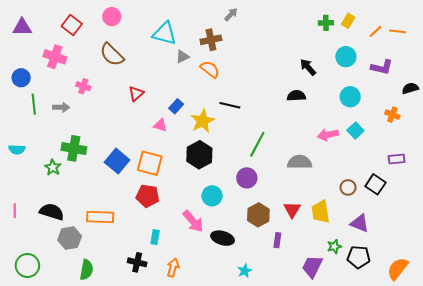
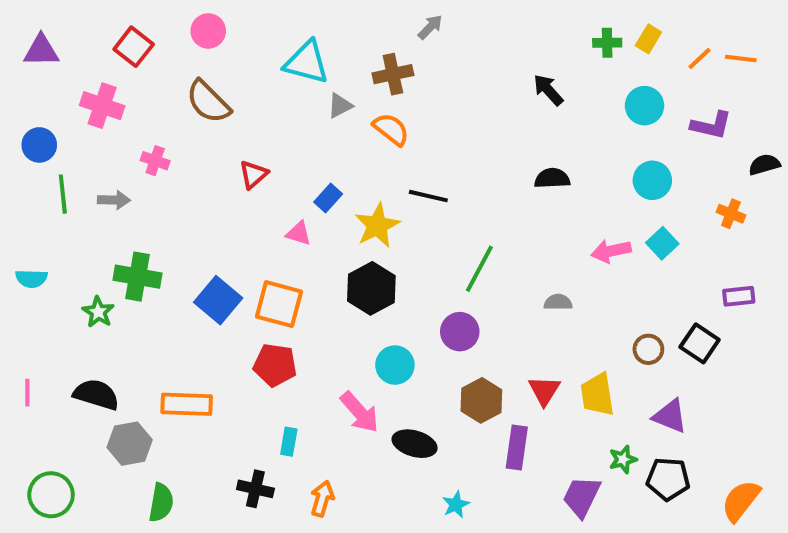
black arrow: (308, 67) -> (548, 90), moved
gray semicircle: (300, 162) -> (558, 302), size x0.6
purple rectangle: (277, 240) -> (517, 448), size x1.5

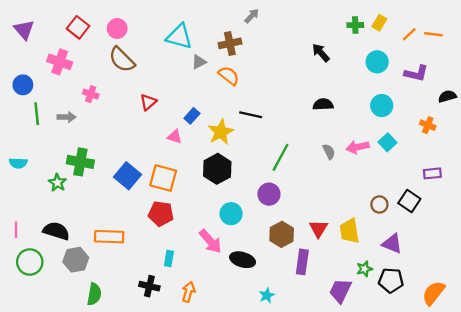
pink circle: (208, 31) -> (117, 28), moved
purple triangle: (41, 51) -> (24, 30), turned 50
gray semicircle: (558, 302) -> (329, 152), moved, turned 63
green circle: (51, 495) -> (30, 262), moved

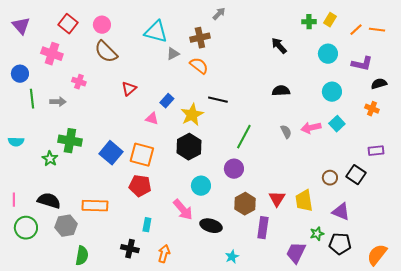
black semicircle: (447, 96) -> (379, 84), moved

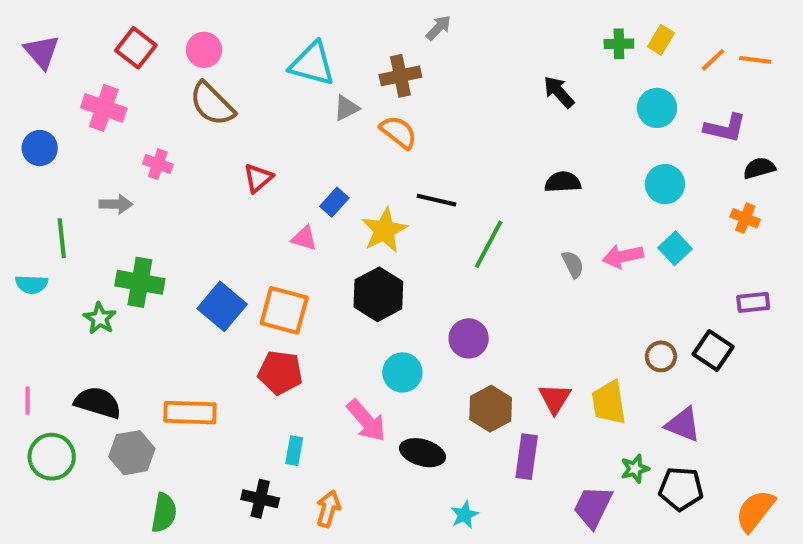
green line: (32, 99) -> (62, 238), moved
green line: (244, 137) -> (489, 244), moved

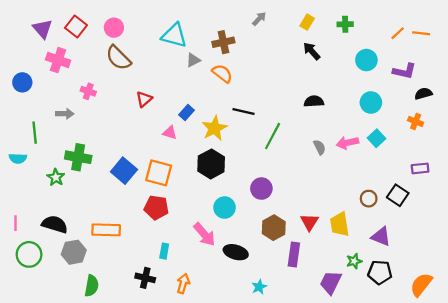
gray arrow: (439, 28) -> (259, 19), moved
yellow rectangle: (661, 40) -> (307, 22), moved
purple triangle: (42, 52) -> (42, 29), moved

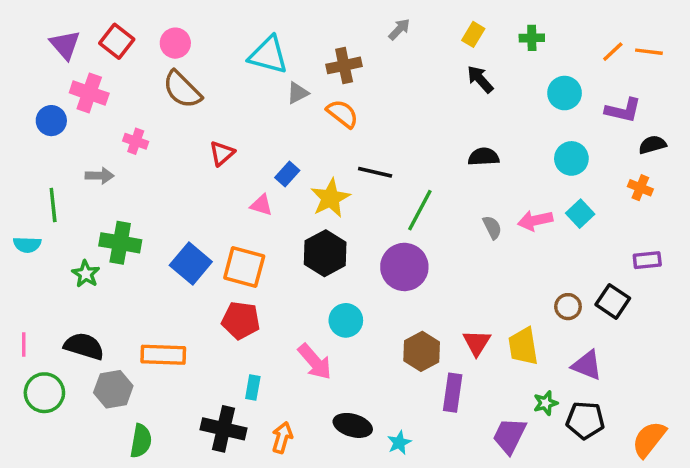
blue circle: (22, 82) -> (51, 121), moved
purple circle: (261, 189) -> (404, 267), moved, size x1.4
black ellipse: (236, 252) -> (353, 425), moved
black cross: (145, 278) -> (224, 429), size x1.4

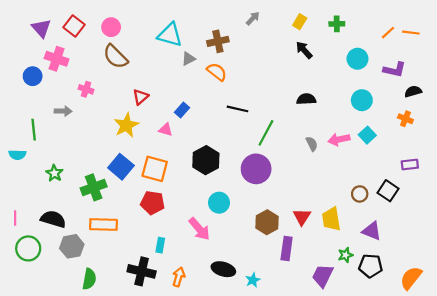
yellow star: (330, 198) -> (126, 125), moved
green cross: (120, 243) -> (94, 187), moved, turned -30

